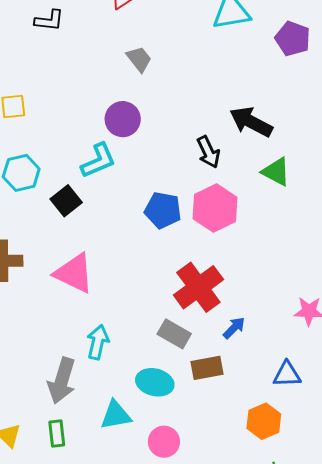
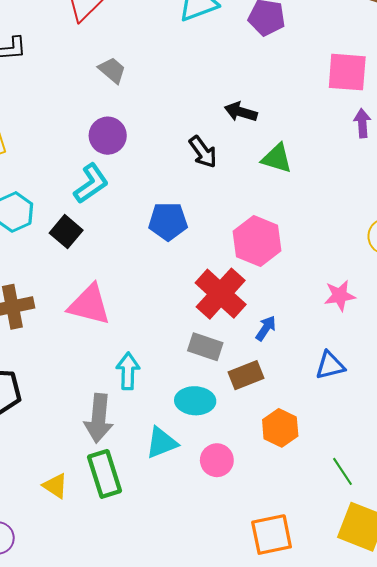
black arrow: (251, 122) -> (241, 112), size x0.7
pink hexagon: (215, 208) -> (257, 241), moved
orange hexagon: (264, 421) -> (280, 428), moved
green rectangle: (57, 434) -> (104, 474), size x1.6

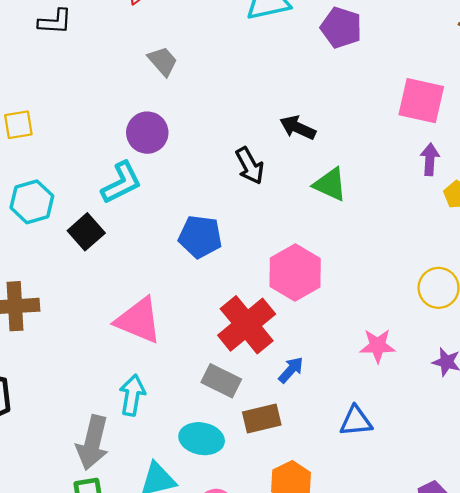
pink triangle: (89, 305) -> (139, 320), moved

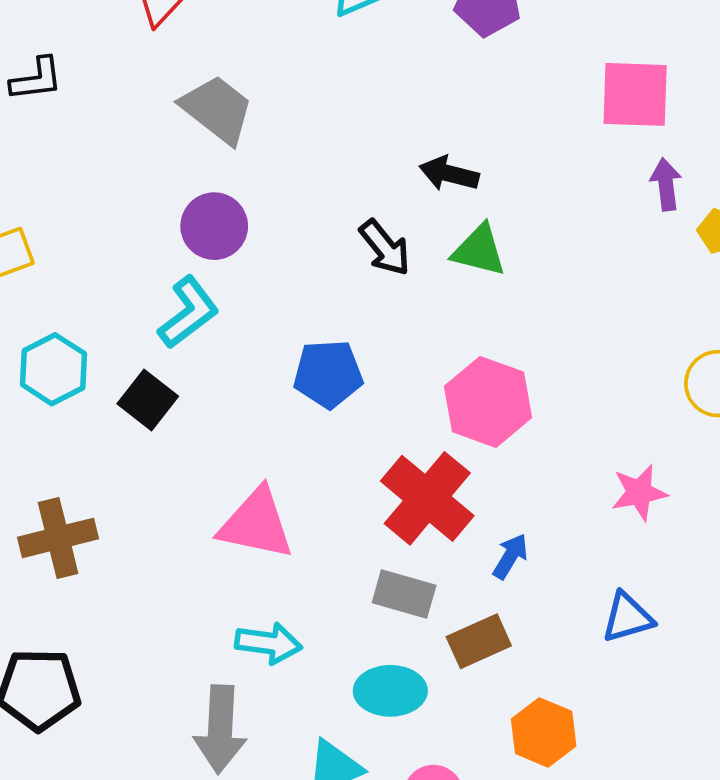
gray trapezoid: (163, 61) -> (217, 109), size x1.5
green triangle: (330, 184) -> (479, 250), moved
cyan arrow: (132, 395) -> (268, 643), turned 99

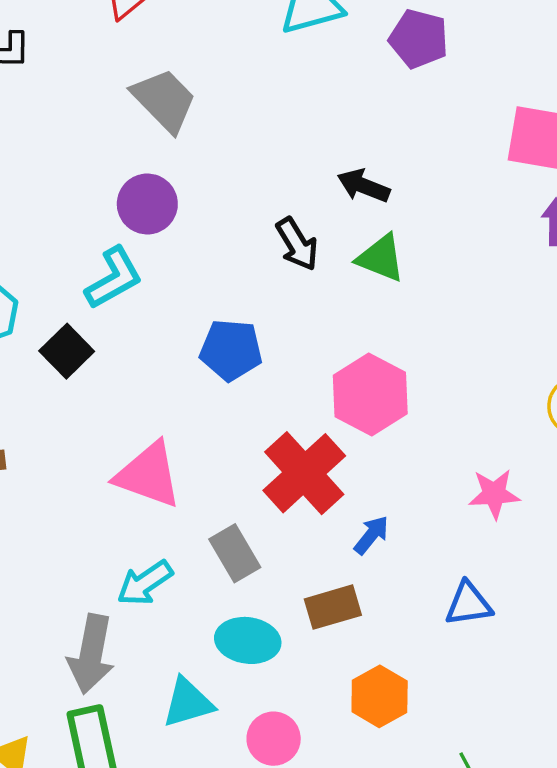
gray rectangle: (404, 594) -> (235, 553), moved, turned 36
cyan arrow: (268, 643) -> (145, 583), turned 130

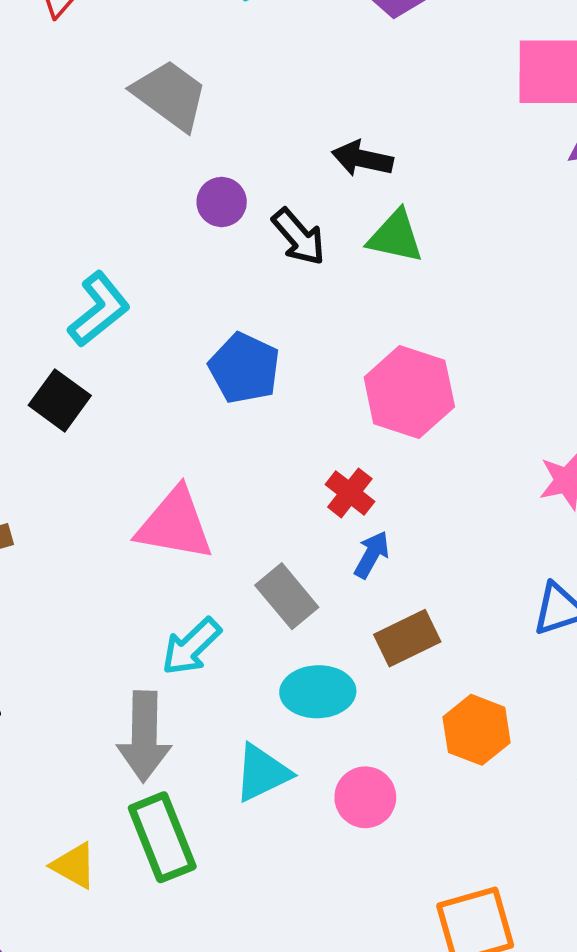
gray trapezoid: (164, 100) -> (170, 95), moved
purple circle: (147, 204) -> (222, 202), moved, size x0.7
blue pentagon: (231, 350) -> (244, 368), turned 30
red cross: (304, 473) -> (350, 493), size x0.5
blue arrow: (371, 535) -> (372, 555), moved

